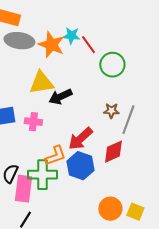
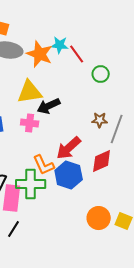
green circle: (112, 65) -> (101, 74), size x0.7
pink cross: (33, 122) -> (30, 123), moved
orange L-shape: (55, 156) -> (44, 165), turned 85

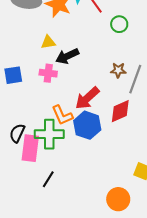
yellow triangle: (30, 92) -> (48, 42), size x0.6
orange circle: (99, 218) -> (118, 199), moved
black line: (14, 229) -> (48, 179), moved

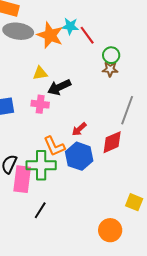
brown star: (118, 70) -> (110, 69), moved
red arrow: (87, 98) -> (79, 129), size x0.6

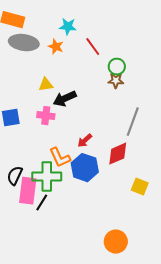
cyan star: (70, 26) -> (68, 27), moved
orange star: (50, 35) -> (56, 47), size x0.6
yellow square: (134, 202) -> (140, 187), moved
black line: (40, 210) -> (42, 203), moved

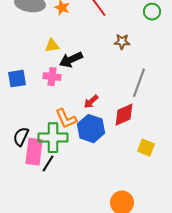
green circle: (117, 67) -> (152, 12), moved

